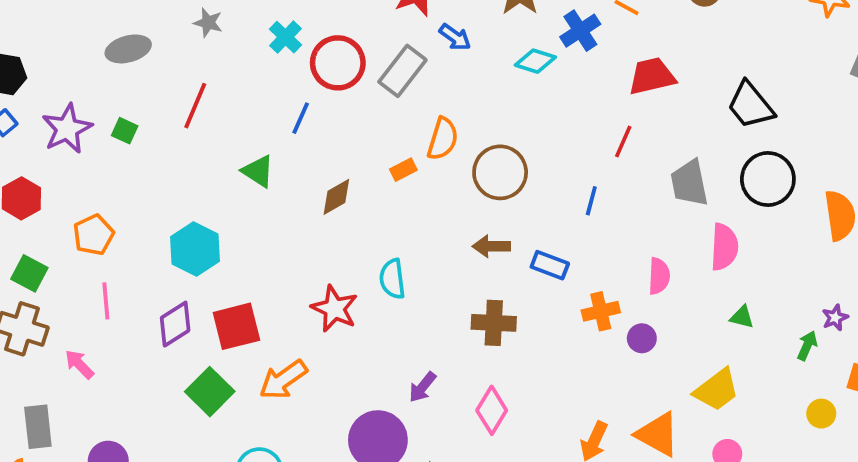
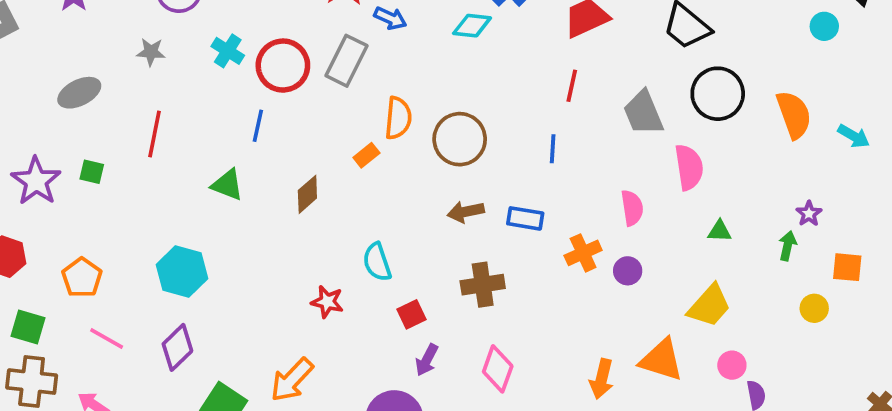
pink line: (106, 301) -> (107, 339), turned -44
red star: (335, 309) -> (327, 302), size x0.7
red square: (236, 326) -> (411, 314), moved, size x0.6

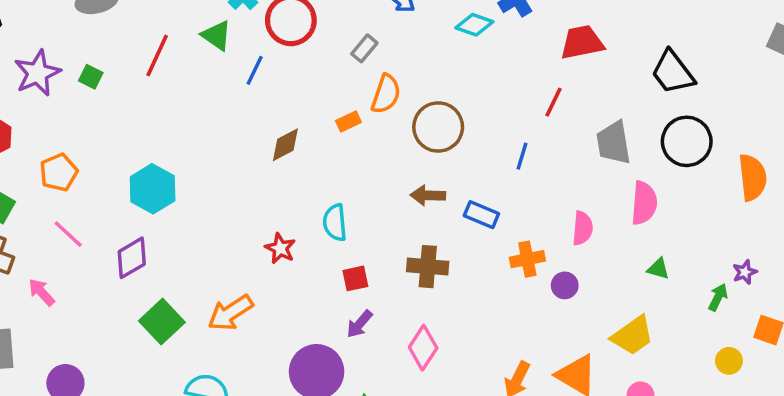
gray rectangle: (346, 61) -> (364, 48), moved, size x0.6
green triangle: (227, 185) -> (216, 35), moved

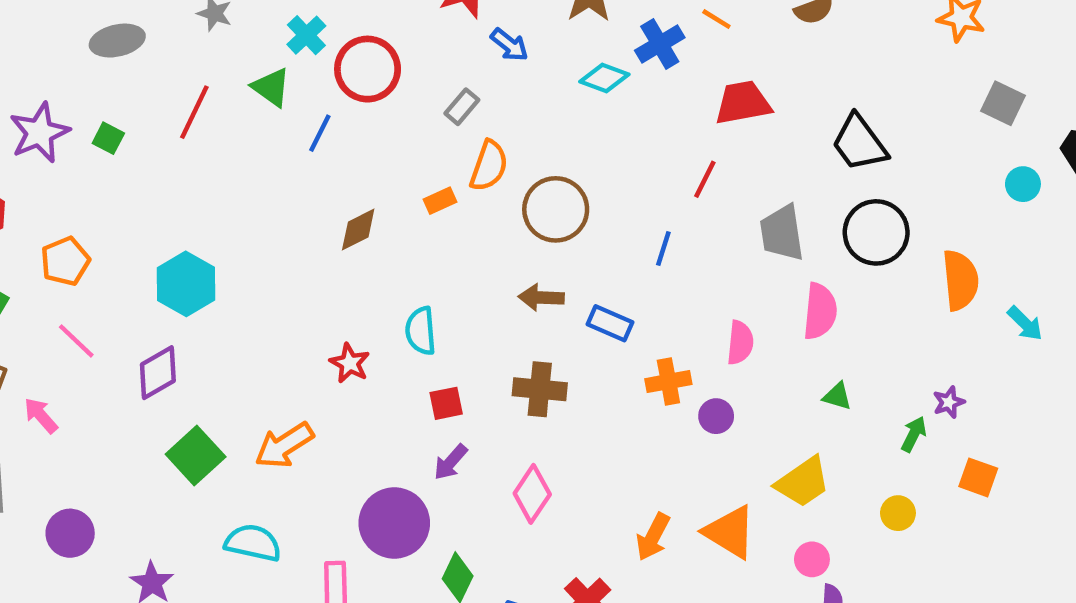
yellow circle: (729, 361) -> (898, 513), moved

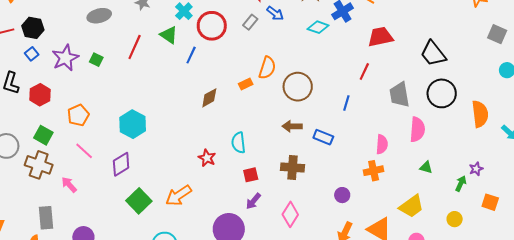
gray rectangle: (462, 107) -> (250, 22), moved
orange cross: (668, 382) -> (374, 171), moved
purple circle: (716, 416) -> (342, 195), moved

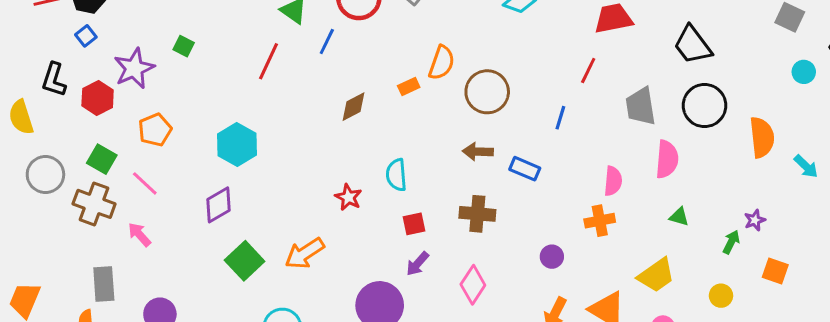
red line: (135, 47) -> (269, 61), moved
purple star: (65, 58) -> (134, 68), moved
pink line: (84, 151) -> (145, 183), moved

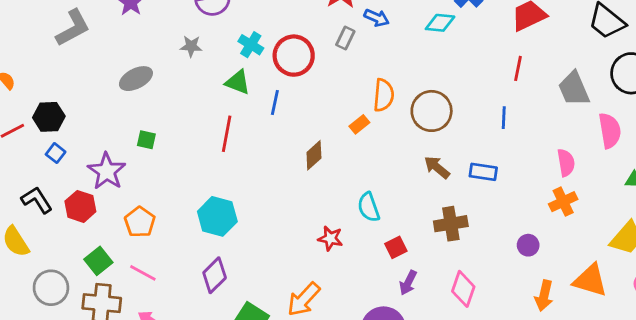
black L-shape: (54, 80) -> (37, 200), turned 144
brown arrow: (478, 152) -> (437, 167), turned 52
green square: (102, 159) -> (98, 261), turned 36

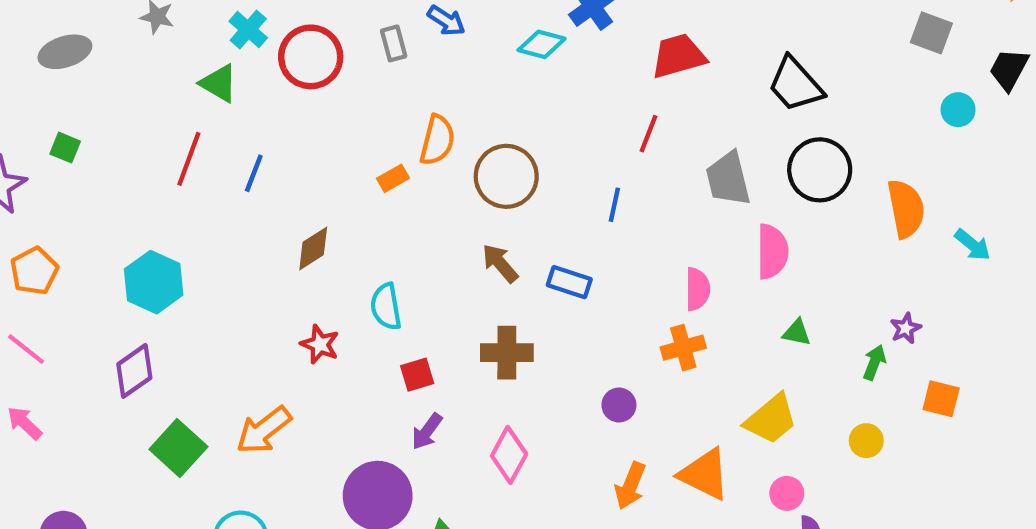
gray rectangle: (345, 38) -> (394, 43), turned -50
blue line: (275, 102) -> (254, 173), moved
brown diamond: (314, 155) -> (313, 248), moved

